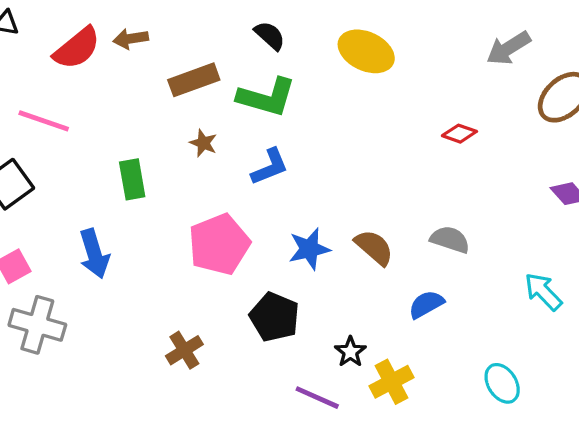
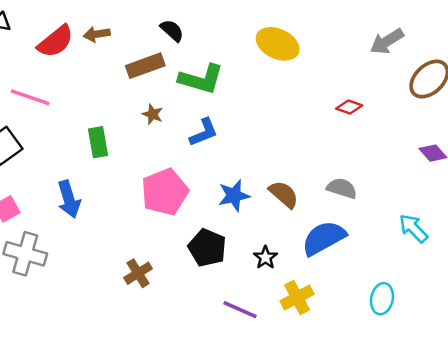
black semicircle: (270, 36) -> (172, 31), moved
blue semicircle: (426, 304) -> (324, 238), size x1.6
black star: (350, 352) -> (265, 257), moved
cyan ellipse: (502, 383) -> (382, 299), turned 44

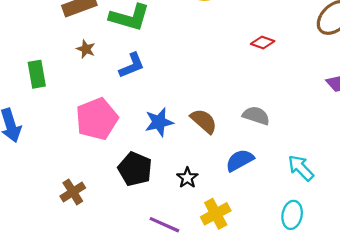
cyan arrow: (414, 228) -> (301, 168), moved
blue semicircle: (324, 238) -> (240, 160), size x0.7

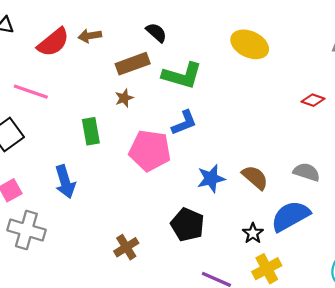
brown star: (86, 49) -> (124, 98), moved, turned 30
pink pentagon: (97, 119) -> (150, 151), moved, turned 30
blue semicircle: (240, 160) -> (290, 216), size x1.4
black star: (187, 178) -> (253, 233), moved

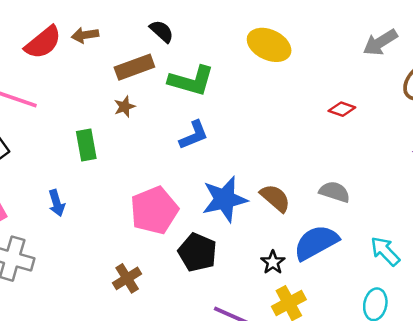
pink pentagon: (150, 151) -> (154, 210), moved, turned -30
blue star: (211, 179) -> (225, 199), size x1.4
blue arrow: (65, 182) -> (57, 203), size x0.7

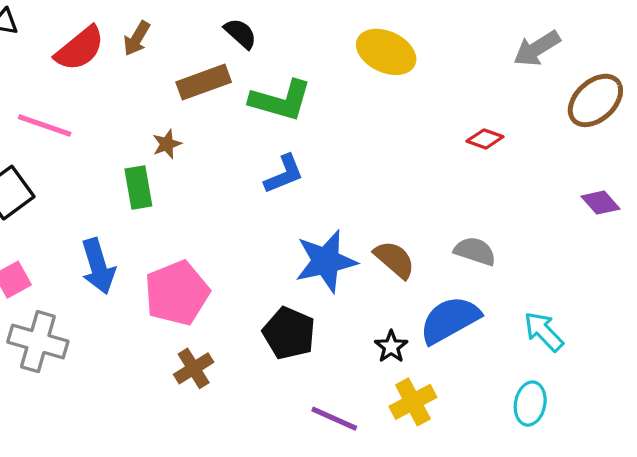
brown arrow: (85, 35) -> (137, 39), turned -50
brown star: (125, 107) -> (167, 144), moved
blue arrow: (57, 203) -> (98, 266), size x1.5
pink pentagon: (154, 210) -> (177, 293), moved

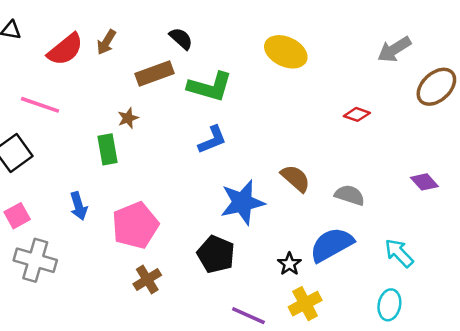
purple diamond: (600, 203) -> (424, 182), moved
brown semicircle: (395, 260) -> (295, 178), moved
blue arrow: (98, 266) -> (79, 206), size x0.7

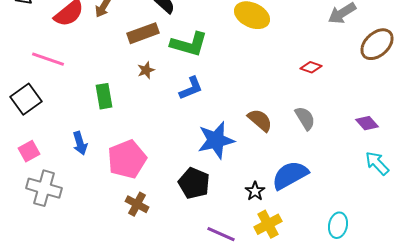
brown star: (128, 118) -> (146, 70), moved
gray semicircle: (350, 195) -> (305, 118), moved, turned 40
cyan arrow: (399, 253) -> (377, 163), moved
brown cross: (147, 280) -> (137, 204), turned -30

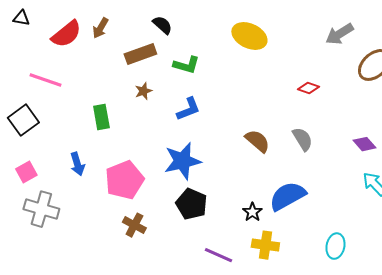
green L-shape: (189, 44) -> (186, 65), size x0.7
blue star: (216, 140) -> (182, 161), moved
yellow cross: (268, 224) -> (265, 245), turned 36

